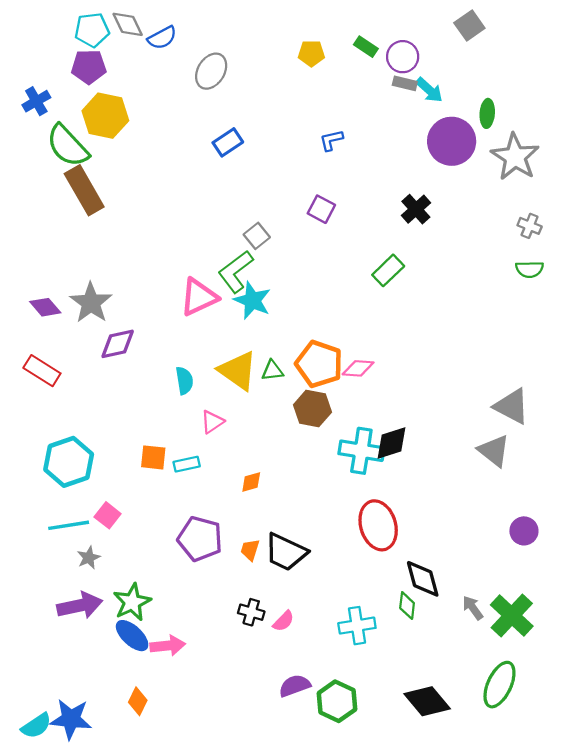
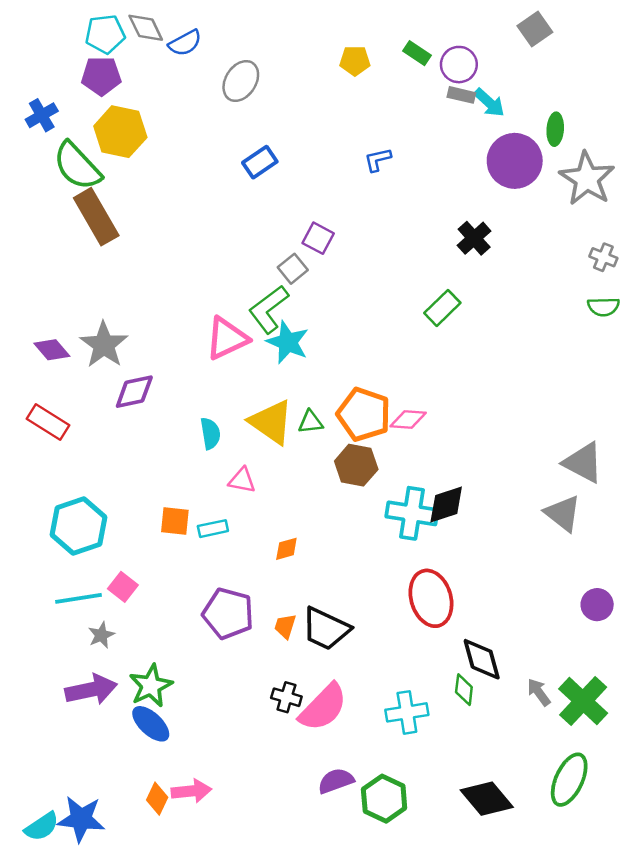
purple square: (321, 209) -> (318, 238), moved
pink triangle: (212, 422) -> (242, 480), turned 45
pink semicircle: (283, 621) -> (323, 707), size x2.0
pink arrow: (168, 646) -> (191, 791), moved

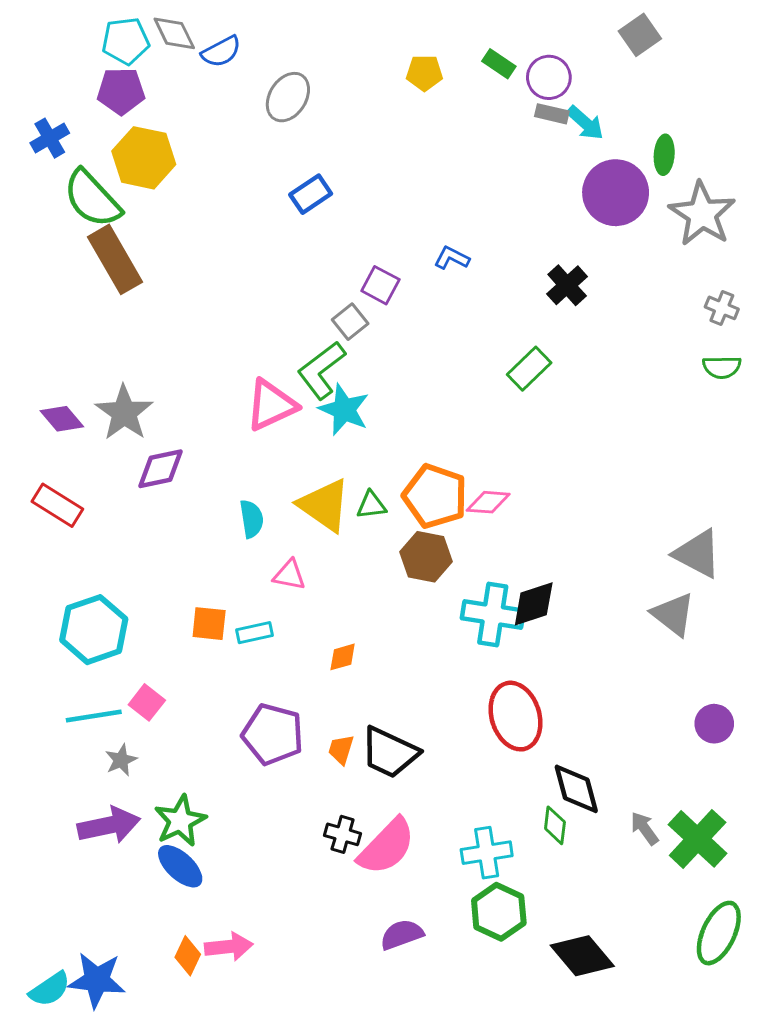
blue L-shape: (378, 160) -> (452, 258), moved, turned 40
green ellipse: (569, 780) -> (719, 933), moved
green hexagon: (384, 799) -> (499, 912), moved

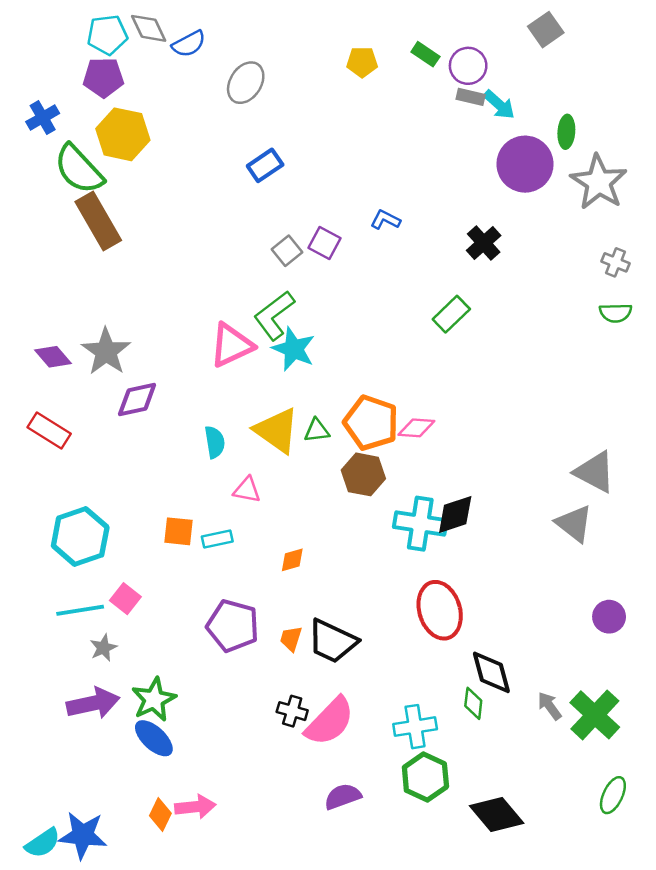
gray square: (350, 322) -> (287, 251), moved
green ellipse: (719, 933) -> (613, 795), size x0.7

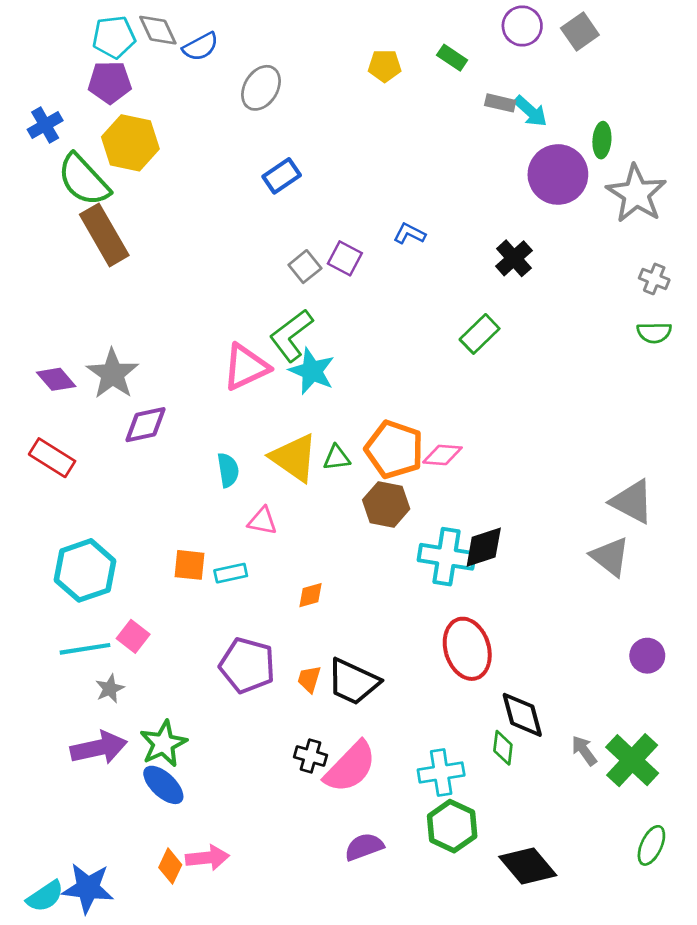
purple circle: (468, 66) -> (522, 26), moved

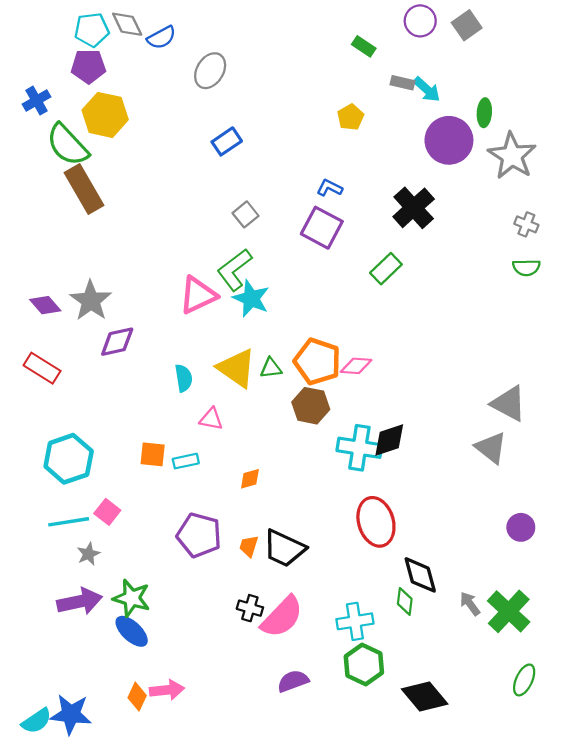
yellow pentagon: (385, 66) -> (351, 117), moved, turned -30
purple square: (345, 258) -> (322, 228), moved, size x1.5
black cross: (514, 258) -> (414, 208), size x1.4
green star: (163, 744) -> (132, 598), turned -30

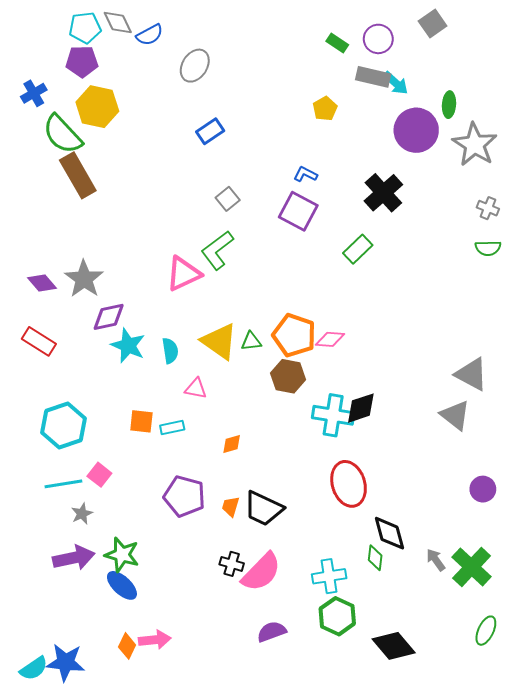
purple circle: (420, 21) -> (378, 39), moved
gray rectangle: (403, 83) -> (373, 77), size x1.5
cyan star: (251, 298) -> (128, 346), moved

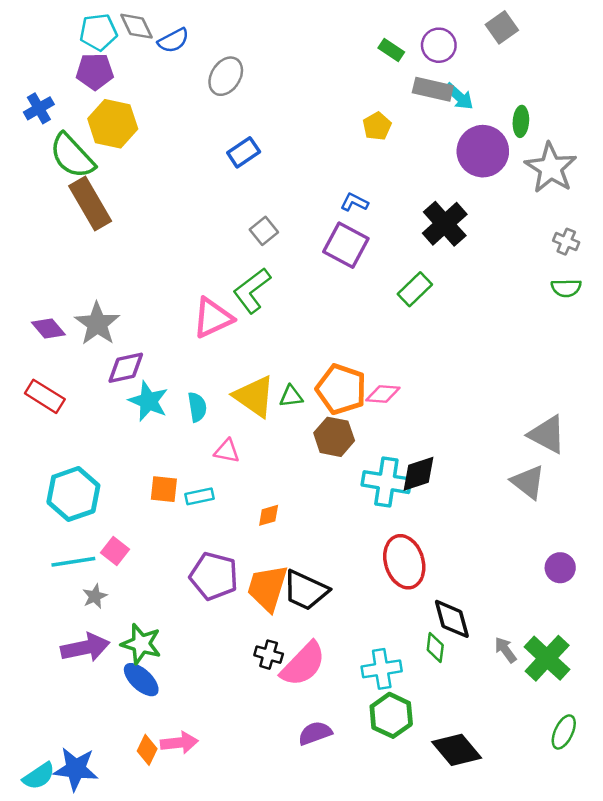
orange trapezoid: (231, 506) -> (267, 588), size x2.0

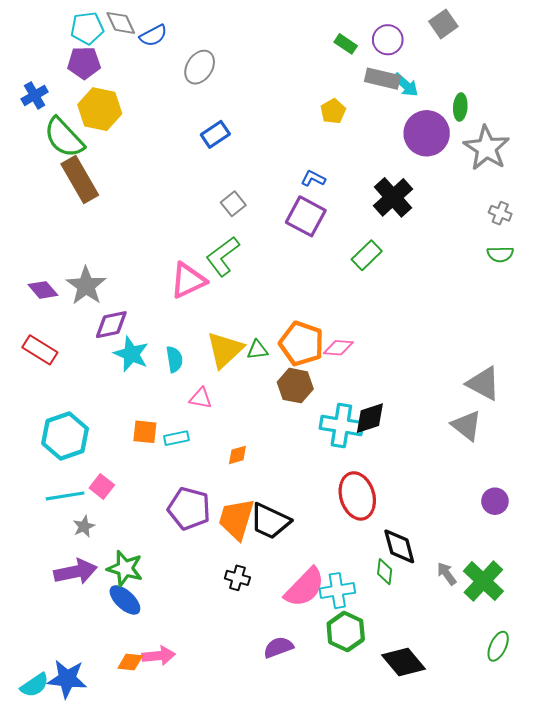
yellow triangle: (254, 396) -> (225, 350), turned 42
pink semicircle: (303, 664) -> (305, 587), moved
orange diamond: (147, 750) -> (130, 662), turned 70

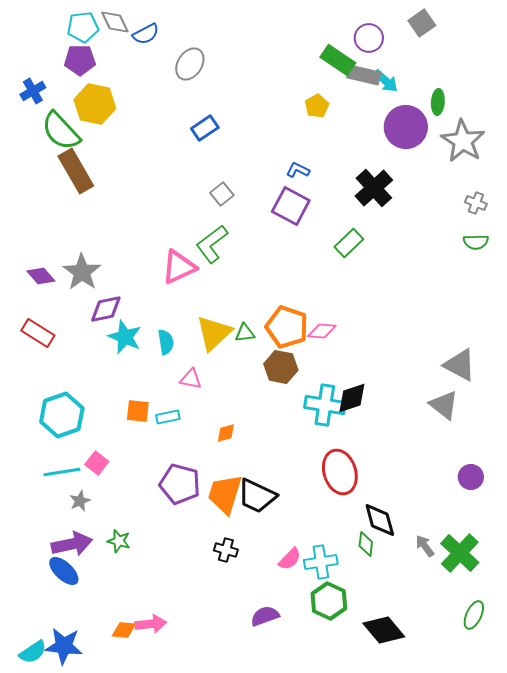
green rectangle: (346, 44) -> (338, 60), moved, size x1.6
green star: (125, 568) -> (119, 541), size x0.7
pink semicircle: (305, 587) -> (290, 559), size x0.6
blue ellipse: (125, 600) -> (64, 571), moved

